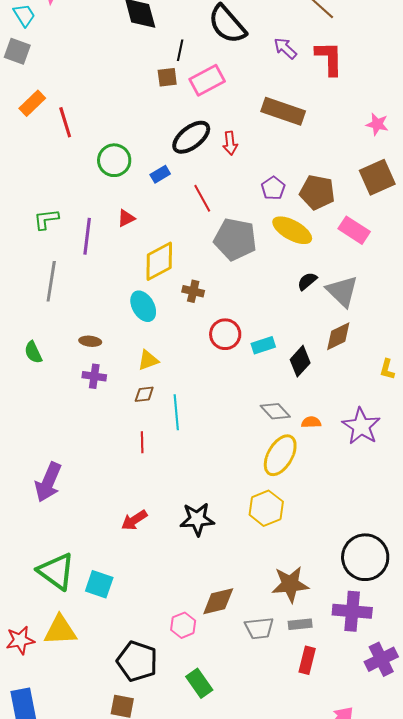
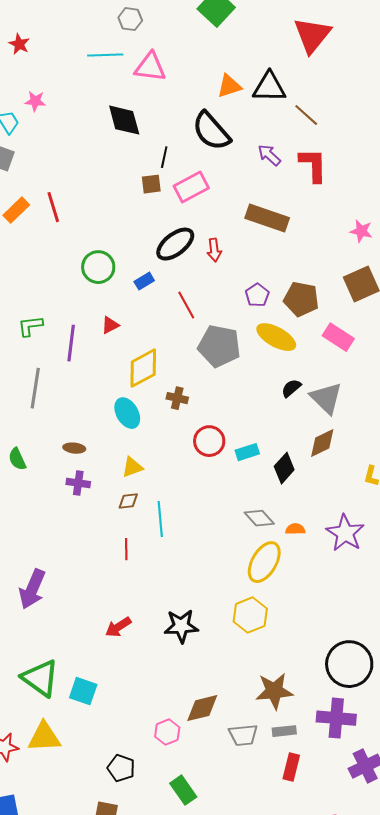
red line: (65, 122) -> (53, 207), moved
black pentagon: (137, 661) -> (121, 768), size x0.7

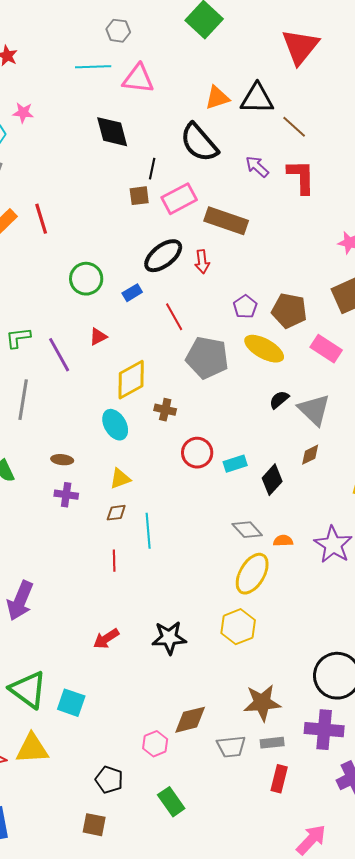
brown rectangle: (267, 218) -> (226, 221), moved
purple line: (71, 343) -> (59, 355), turned -36
brown diamond: (322, 443) -> (310, 455), size x0.7

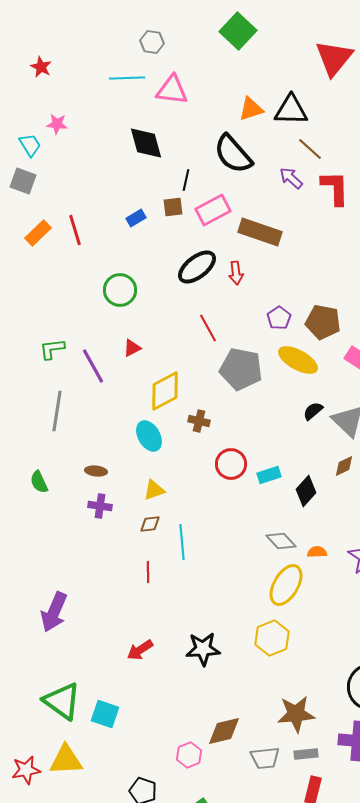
brown line: (294, 127) -> (310, 149), moved
blue rectangle: (132, 293) -> (136, 218), moved

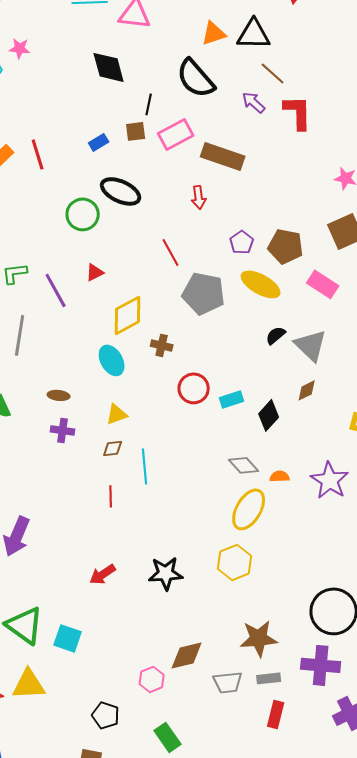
black ellipse: (197, 267) -> (121, 191), moved, turned 63

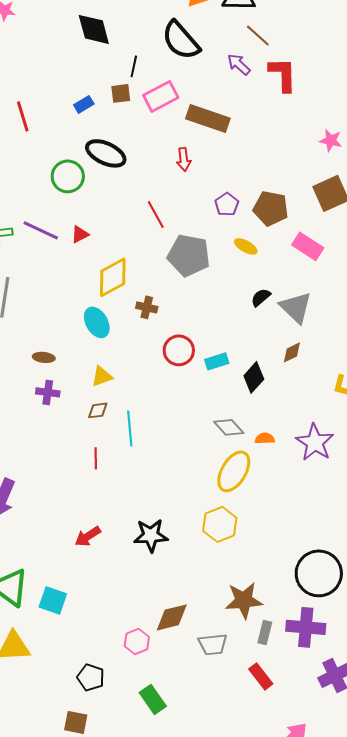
yellow ellipse: (261, 284) -> (246, 246), size x0.6
purple line: (56, 290) -> (41, 230), moved, turned -36
gray rectangle: (269, 678) -> (265, 632), moved, turned -70
red rectangle: (276, 714) -> (261, 676), turned -52

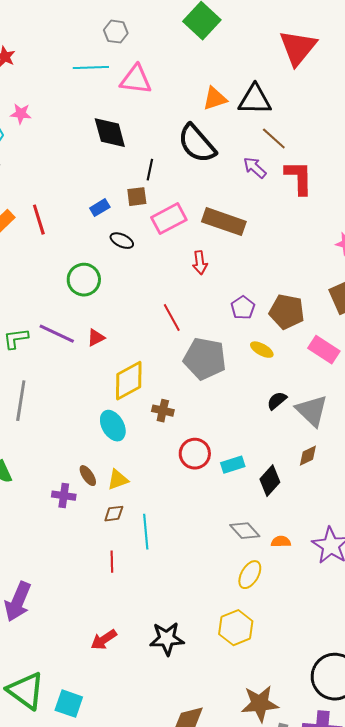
pink rectangle: (161, 96) -> (169, 219), moved
black ellipse: (106, 153) -> (122, 241), moved, size x0.6
brown ellipse: (44, 357) -> (88, 476), moved, turned 50
yellow ellipse: (234, 471) -> (250, 575), size x0.7

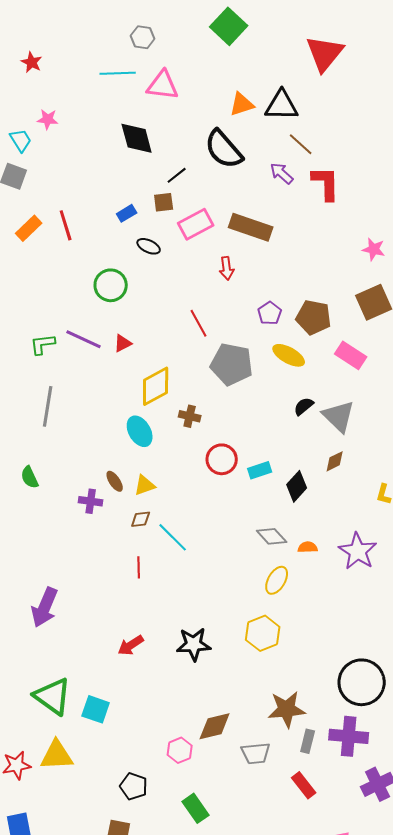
black line: (150, 170) -> (177, 175), turned 40
yellow ellipse: (262, 350) -> (289, 355), size x1.4
cyan line: (146, 532) -> (173, 537), turned -40

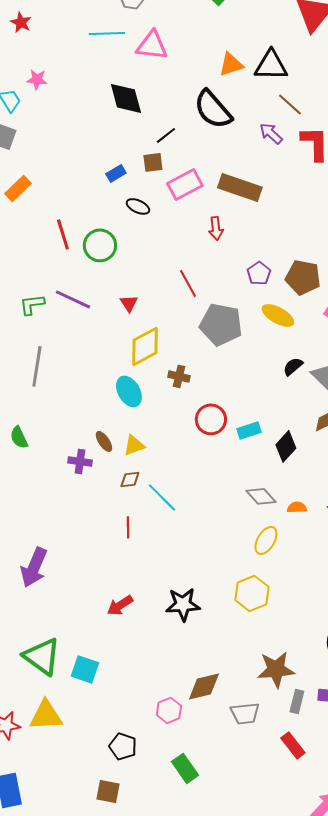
red line: (66, 225) -> (63, 234), moved
red triangle: (123, 343) -> (129, 303), moved, turned -36

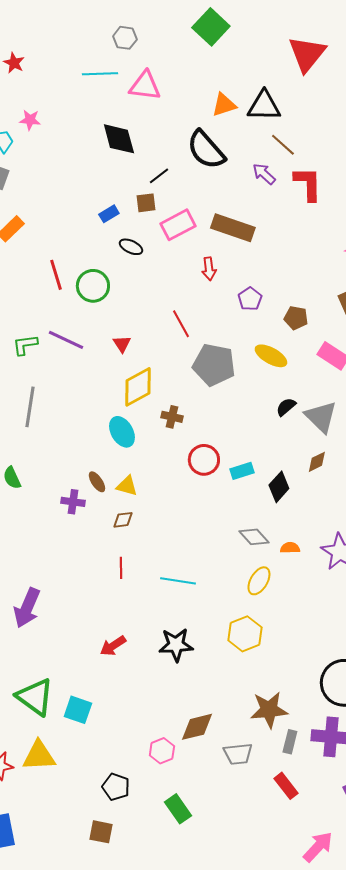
purple pentagon: (259, 273) -> (250, 299), moved
brown pentagon: (303, 277) -> (296, 318), size x0.7
yellow triangle: (134, 445) -> (127, 486), turned 35
cyan line: (162, 497) -> (178, 581), moved, turned -36

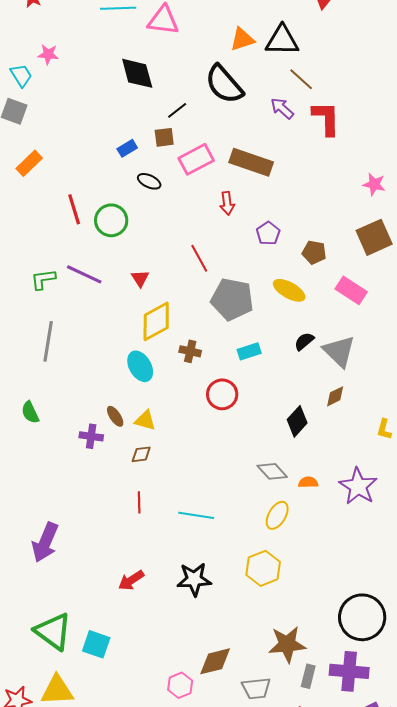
cyan rectangle: (242, 471) -> (249, 351), moved

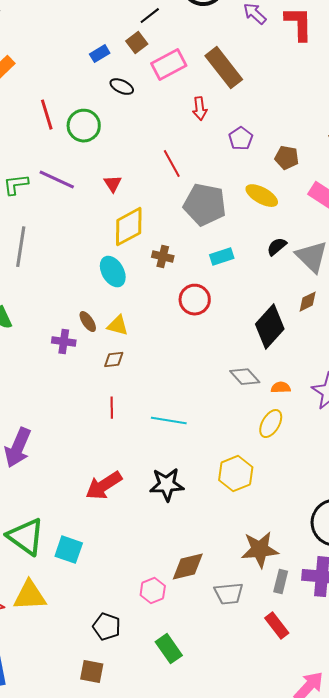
brown square: (164, 137) -> (137, 43), turned -30
brown rectangle: (251, 162) -> (224, 68), turned 33
black diamond: (297, 421) -> (270, 327), size x1.4
yellow ellipse: (277, 515) -> (271, 424), moved
red arrow: (131, 580) -> (104, 486), size x1.4

